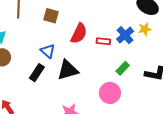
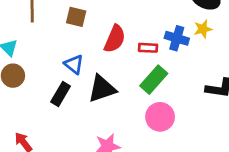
blue cross: (125, 35) -> (177, 38), turned -30
green rectangle: (123, 68) -> (154, 80), moved, size x1.5

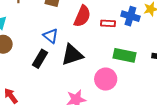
green rectangle: (154, 80) -> (125, 55), moved, turned 60
pink circle: (160, 117) -> (106, 79), moved

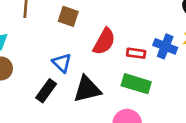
green rectangle: (125, 55) -> (136, 84), moved

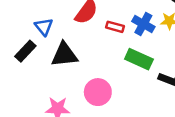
green rectangle: (136, 84) -> (139, 59), moved

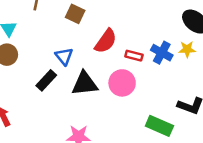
green rectangle: (139, 59) -> (159, 126), moved
pink circle: (98, 92) -> (122, 83), moved

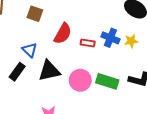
yellow star: (187, 49) -> (131, 41), moved
pink circle: (122, 83) -> (80, 80), moved
green rectangle: (159, 126) -> (107, 81), moved

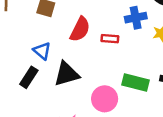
blue cross: (110, 38) -> (136, 18), moved, turned -30
pink circle: (80, 80) -> (105, 99), moved

